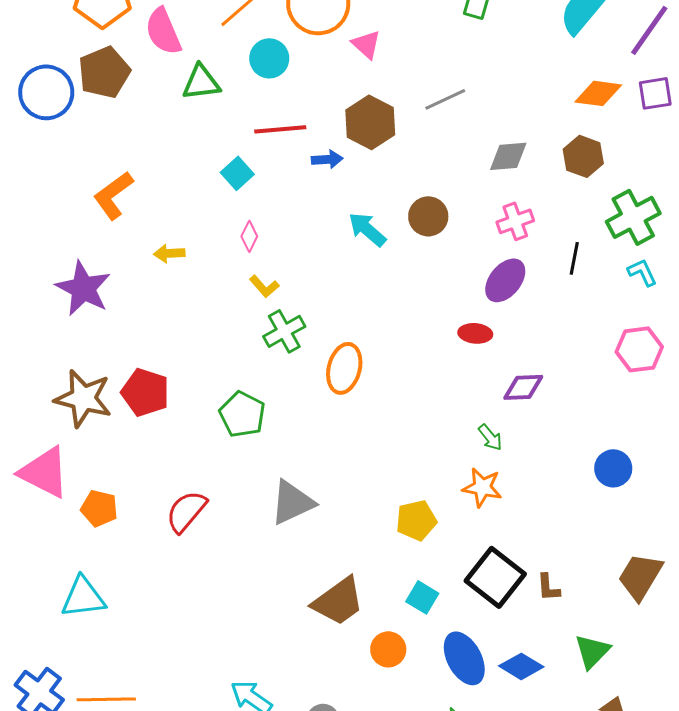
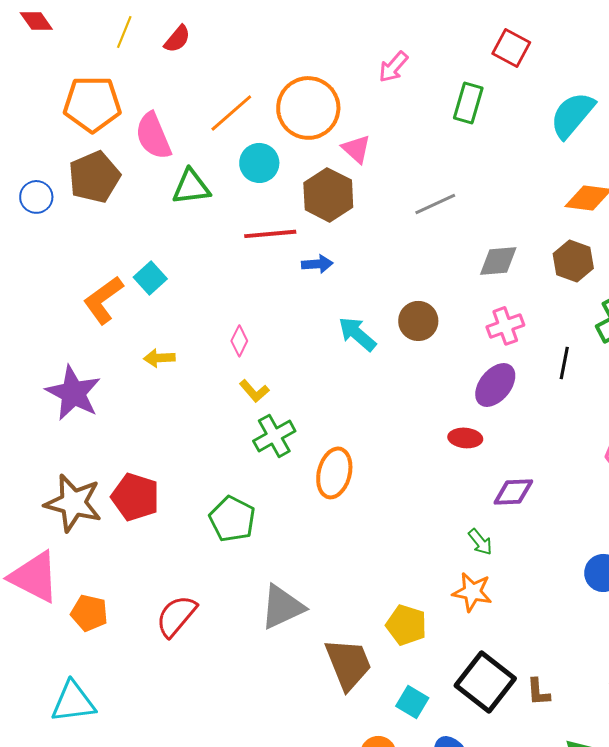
blue circle: (46, 92) -> (36, 197), size x0.6
brown hexagon: (370, 122) -> (328, 195), moved
cyan square: (237, 173) -> (150, 278), moved
yellow pentagon: (416, 520) -> (406, 625), turned 30
brown trapezoid: (338, 601) -> (348, 664), moved, turned -76

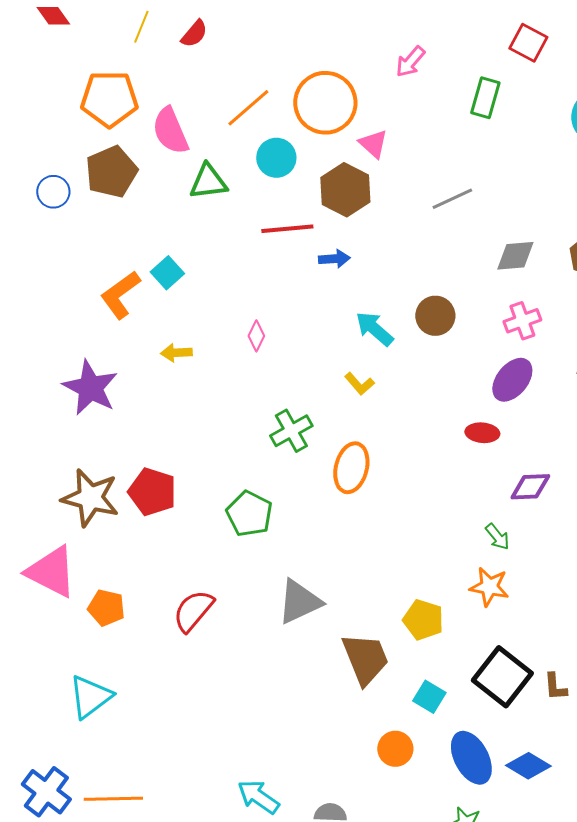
yellow L-shape: (254, 391) -> (359, 384), moved
cyan triangle: (73, 702) -> (90, 697), turned -30

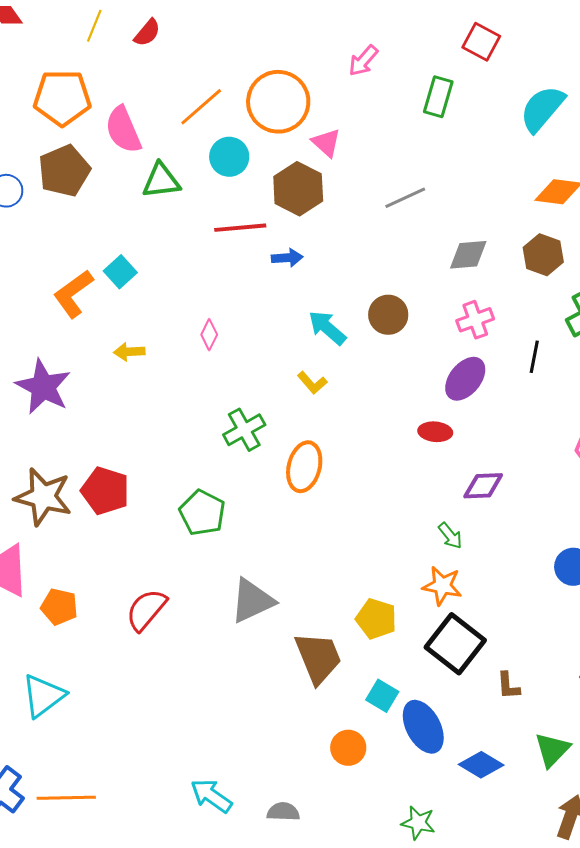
black square: (502, 677) -> (455, 644), moved
blue ellipse: (471, 758) -> (423, 727), moved

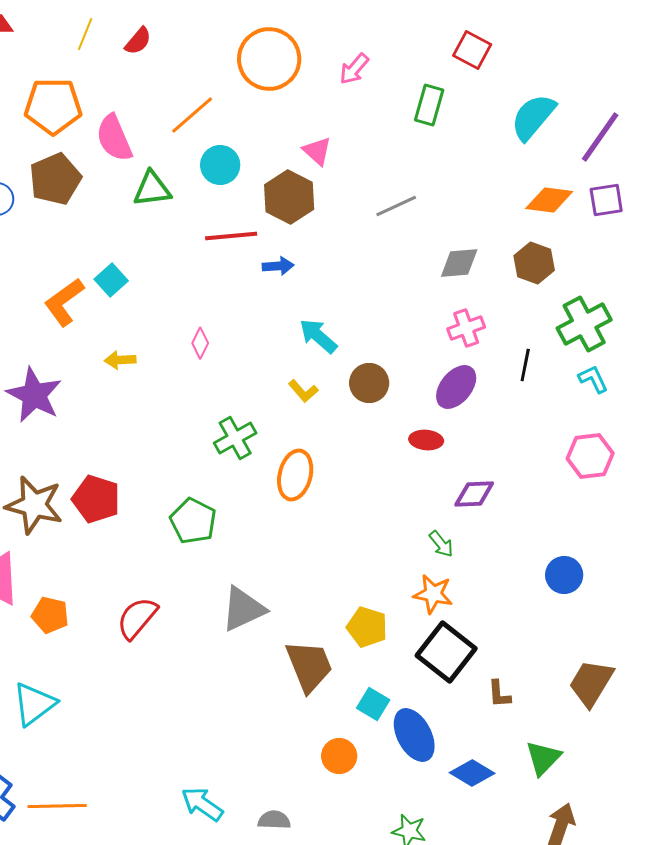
orange circle: (278, 102) -> (269, 59), moved
brown circle: (388, 315) -> (369, 383), moved

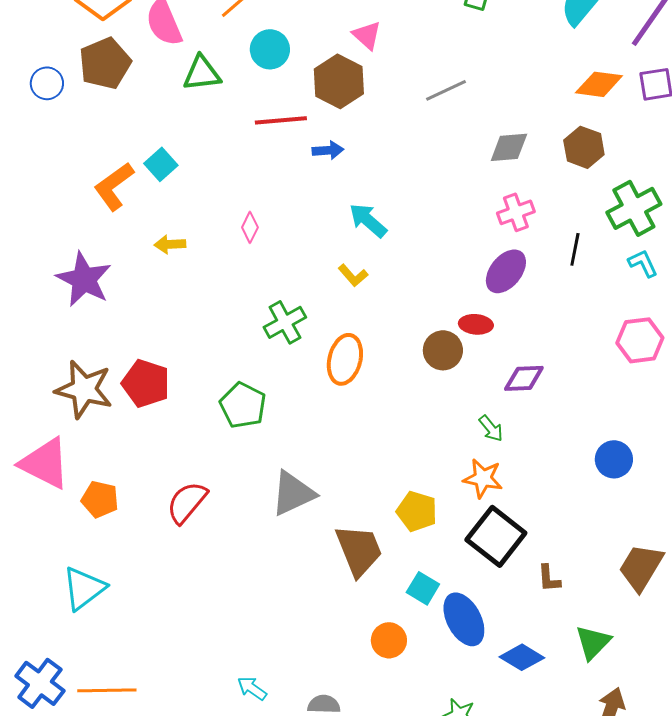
brown circle: (369, 383) -> (443, 350), moved
cyan arrow: (202, 804) -> (252, 688), size x0.7

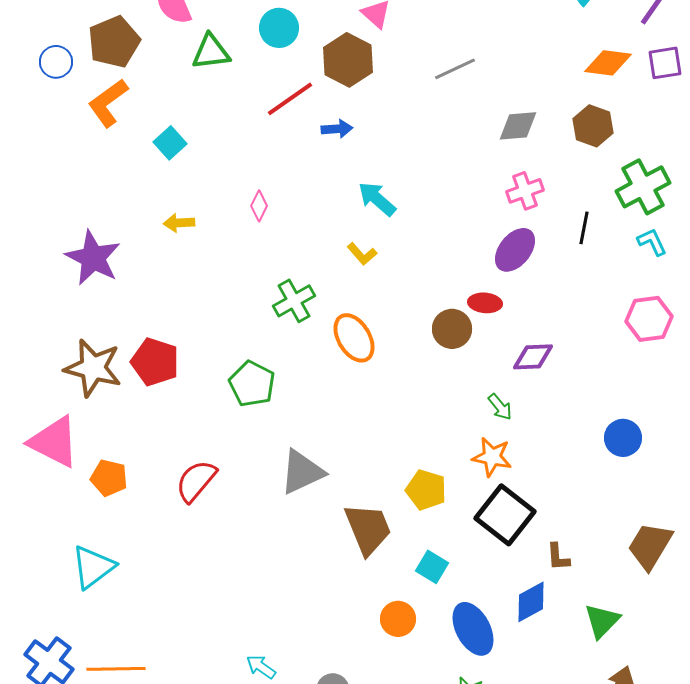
red line: (281, 120) -> (290, 99), turned -30
orange L-shape: (114, 186) -> (108, 103), moved
orange ellipse: (345, 359) -> (354, 338), turned -45
blue ellipse: (464, 619) -> (473, 629), moved
blue diamond: (522, 657) -> (531, 602), moved, turned -60

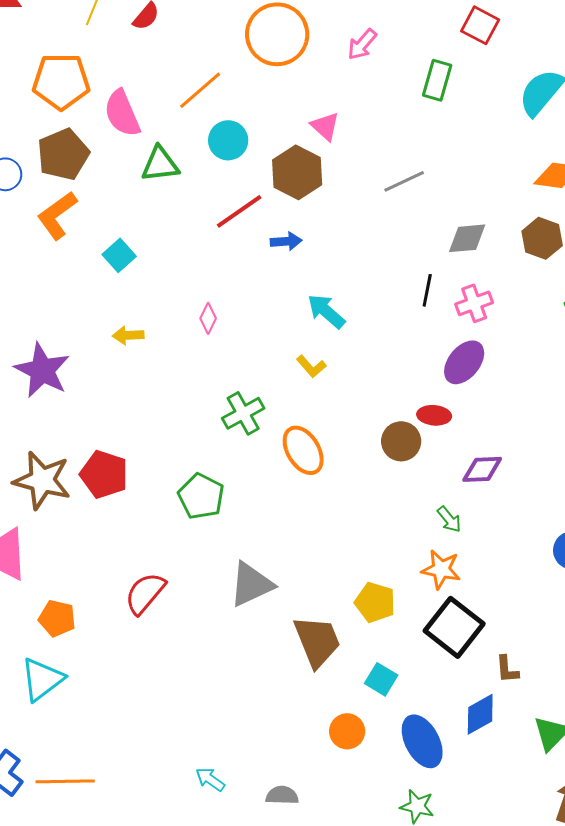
black line: (584, 228) -> (427, 290), moved
orange pentagon: (109, 478) -> (57, 618), moved

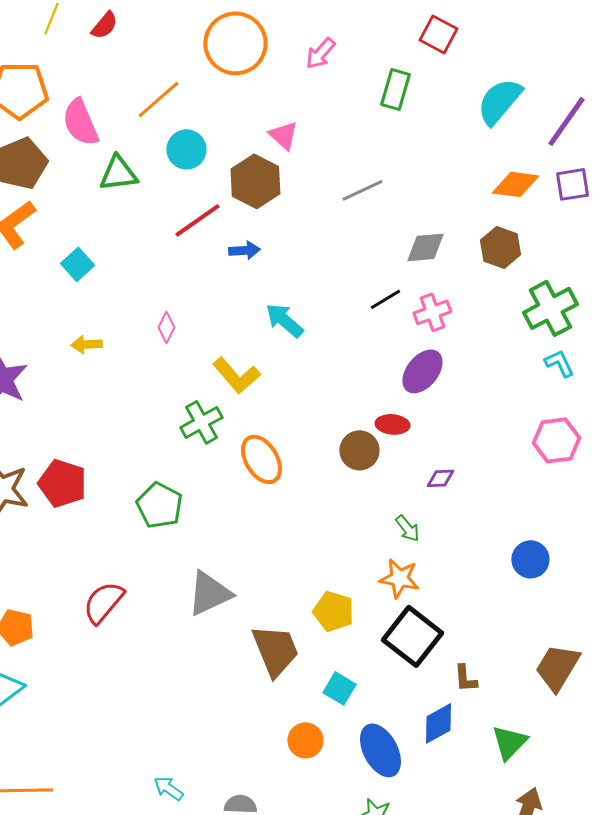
black line: (427, 290) -> (385, 299), turned 48
yellow L-shape: (311, 366) -> (236, 375), moved, size x1.6
purple diamond: (482, 469) -> (440, 478), size x0.7

